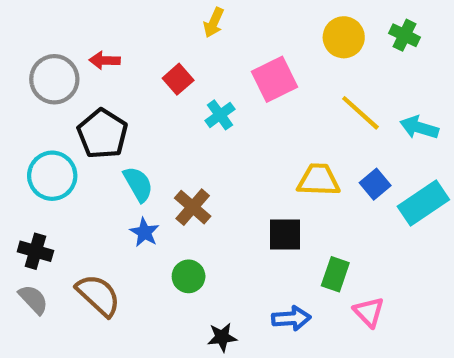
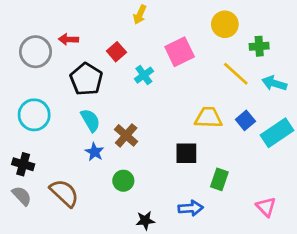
green cross: (405, 35) -> (259, 46), moved, turned -30
black pentagon: (103, 134) -> (86, 79), moved
pink triangle: (369, 312) -> (266, 207), moved

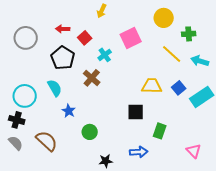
red arrow: (68, 39) -> (63, 29), moved
cyan circle: (34, 115) -> (25, 96), moved
cyan semicircle: (90, 120) -> (55, 88), moved
brown cross: (126, 135) -> (92, 78), moved

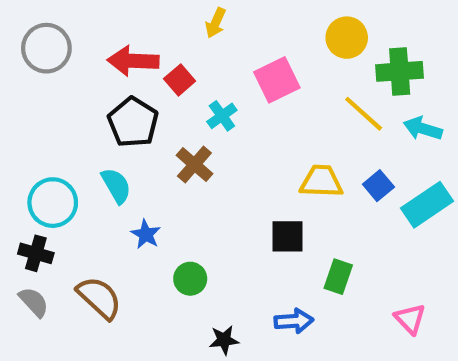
red arrow: (63, 29) -> (133, 61), size x1.6
green cross: (189, 34) -> (400, 71), size x1.5
gray circle: (26, 38) -> (46, 48), moved

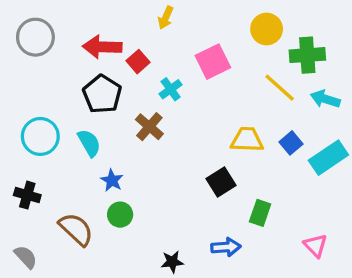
cyan circle: (53, 203) -> (40, 136), moved
black square: (287, 236) -> (221, 182), turned -32
green circle: (190, 279) -> (120, 215), moved
gray semicircle: (34, 302) -> (26, 257), moved

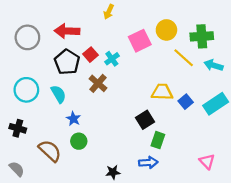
yellow circle: (267, 29) -> (166, 30), moved
gray circle: (35, 37) -> (27, 37), moved
red square: (138, 62) -> (91, 55), moved
blue square: (291, 143) -> (186, 102), moved
green rectangle: (260, 213) -> (158, 140), moved

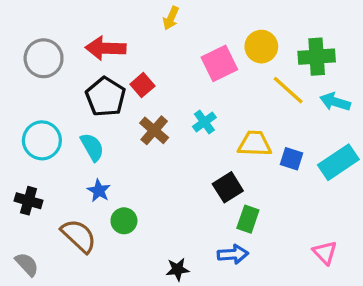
cyan cross: (112, 59) -> (204, 122), moved
blue square: (186, 102) -> (291, 159), turned -32
blue star: (73, 119) -> (99, 191), moved

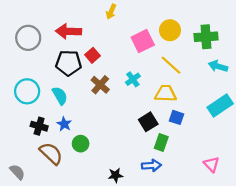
yellow line: (288, 90) -> (171, 65), moved
black pentagon: (106, 97) -> (69, 63), turned -30
blue square: (291, 159) -> (177, 117), moved
black cross: (28, 201) -> (39, 126), moved

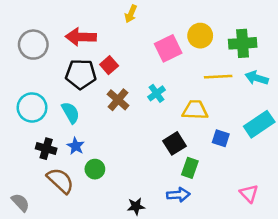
yellow line: (171, 65) -> (218, 77), moved, turned -45
blue square: (177, 117) -> (221, 138), moved

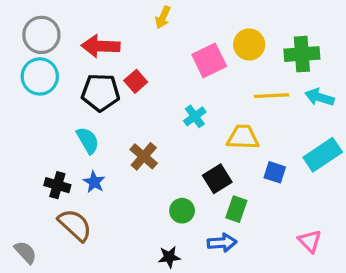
gray circle: (33, 45) -> (41, 35), moved
brown cross: (118, 100) -> (144, 156), moved
cyan circle: (32, 107) -> (40, 76), moved
green circle: (95, 169) -> (182, 211), moved

